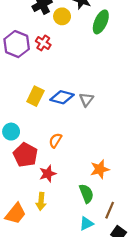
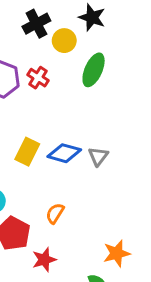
green ellipse: (101, 22) -> (94, 70), moved

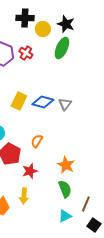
black star: (92, 17) -> (66, 24), moved
black cross: (36, 24) -> (25, 18), turned 30
orange star: (117, 253) -> (66, 165), moved, turned -30

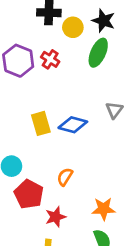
yellow rectangle: (19, 101) -> (41, 123), turned -42
gray triangle: (65, 104) -> (114, 110), moved
orange star: (66, 165) -> (104, 209), turned -30

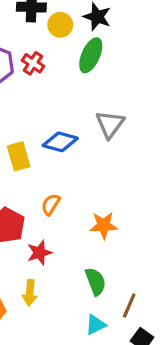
gray triangle: (114, 110) -> (110, 124), size x1.4
yellow rectangle: (41, 123) -> (19, 156), moved
orange star: (104, 209) -> (104, 225), moved

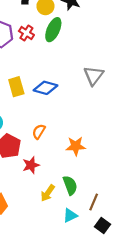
green ellipse: (91, 55) -> (53, 30), moved
gray triangle: (110, 124) -> (94, 76), moved
yellow rectangle: (19, 156) -> (16, 87), moved
yellow arrow: (30, 293) -> (48, 193), moved, turned 30

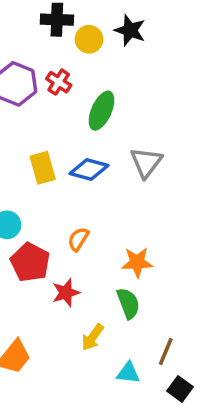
green ellipse: (53, 30) -> (101, 111), moved
gray triangle: (94, 76) -> (146, 162), moved
green semicircle: (70, 185) -> (128, 303), moved
cyan triangle: (70, 215) -> (128, 373), turned 32

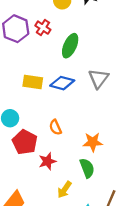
yellow rectangle: (43, 168) -> (33, 82), turned -66
orange semicircle: (78, 239) -> (55, 127), turned -56

